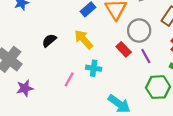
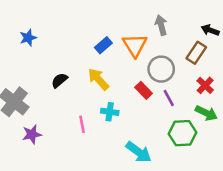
pink line: (69, 79) -> (82, 124), turned -40

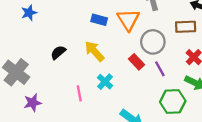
blue rectangle: (103, 45) -> (99, 20), turned 56
brown rectangle: (196, 53) -> (186, 27), turned 54
cyan cross: (110, 112) -> (105, 82), turned 35

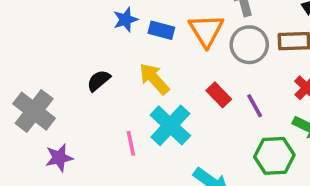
blue star: (29, 13) -> (125, 20), moved
gray circle: (153, 42) -> (249, 45), moved
cyan cross: (105, 82) -> (170, 125), size x1.6

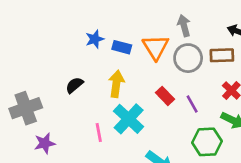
yellow arrow: (154, 79) -> (116, 84), turned 50
gray cross: (34, 111) -> (26, 108), turned 32

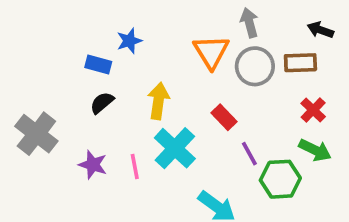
blue rectangle: (122, 47) -> (98, 64), moved
purple line: (192, 104) -> (249, 154), moved
gray cross: (26, 108) -> (36, 134), turned -32
purple star: (45, 143) -> (93, 165), moved, turned 30

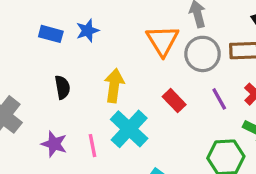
blue rectangle: (98, 64) -> (51, 34), moved
black semicircle: (102, 103) -> (62, 87), turned 120
purple line: (249, 154) -> (219, 99), moved

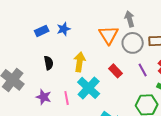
blue rectangle: (51, 34) -> (42, 31), turned -40

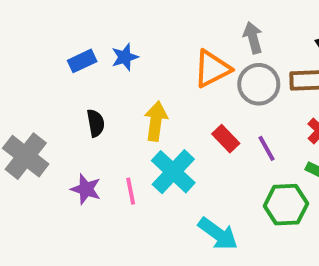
orange triangle: (109, 35) -> (212, 69), turned 35
purple line: (143, 70) -> (267, 148), moved

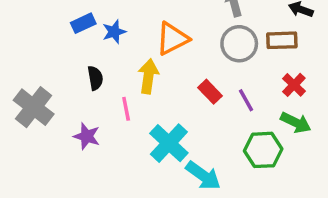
blue star: (125, 57) -> (114, 32), moved
orange triangle: (212, 69) -> (172, 39), moved
cyan cross: (173, 172) -> (169, 143), moved
pink line: (131, 191) -> (126, 109), moved

